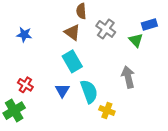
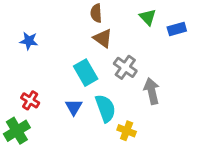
gray cross: (106, 29) -> (125, 67), moved
brown triangle: (72, 32) -> (103, 38), moved
green triangle: (136, 40) -> (148, 17), moved

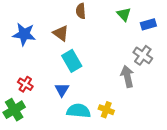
brown triangle: (103, 38) -> (61, 33), moved
blue star: (29, 41) -> (24, 34), size x1.5
gray cross: (125, 67) -> (143, 55), moved
cyan semicircle: (105, 108) -> (79, 111), moved, turned -65

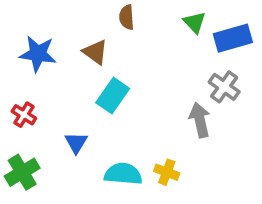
blue rectangle: (148, 24) -> (233, 38), size x1.5
cyan rectangle: (72, 61) -> (113, 96), turned 65
red cross: (25, 84) -> (24, 115), moved
blue triangle: (62, 90) -> (76, 143), moved

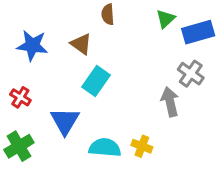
green triangle: (195, 22) -> (166, 19), turned 30
blue triangle: (76, 143) -> (65, 121), size x1.5

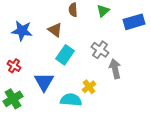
green triangle: (166, 19) -> (103, 11), moved
gray cross: (191, 74) -> (100, 50), moved
yellow cross: (142, 146) -> (89, 87), moved, turned 32

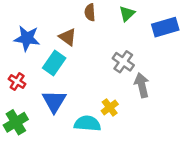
cyan rectangle: (65, 55) -> (54, 63), moved

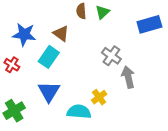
green triangle: (127, 14) -> (102, 12), moved
red cross: (17, 82) -> (12, 65), moved

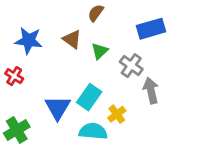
brown semicircle: (81, 11) -> (96, 13), turned 40
green triangle: (102, 12) -> (100, 51), moved
blue rectangle: (149, 24) -> (151, 29), moved
cyan rectangle: (49, 57) -> (89, 97), moved

